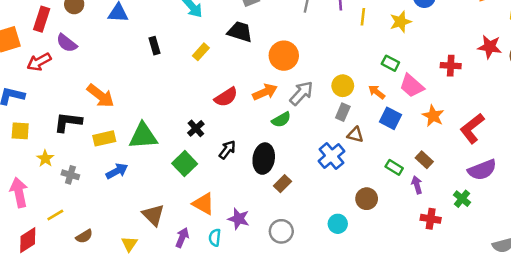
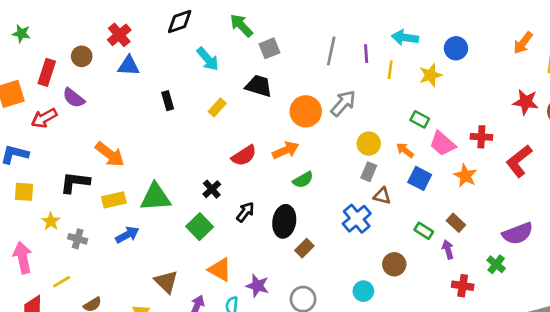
red cross: (451, 66) -> (481, 137), moved
gray arrow: (301, 93) -> (343, 103), moved
red L-shape: (472, 128) -> (519, 161), moved

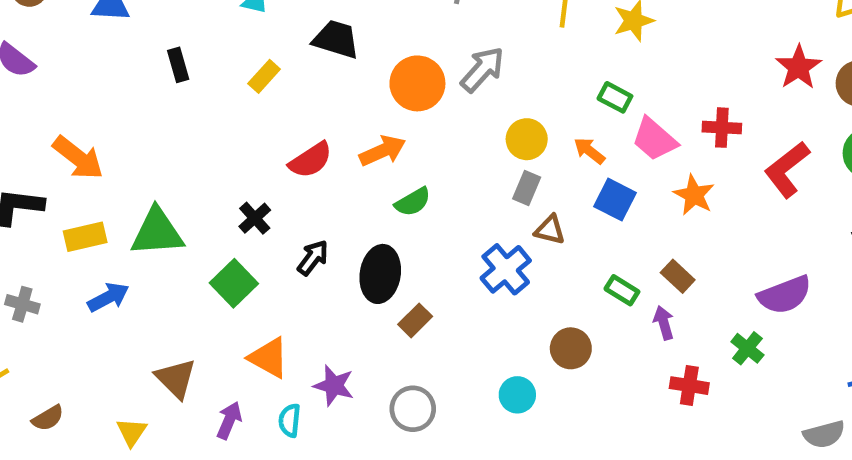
red star: (526, 102) -> (799, 67), turned 30

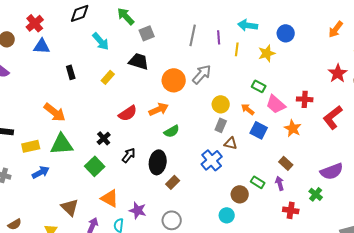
orange arrow: (78, 158) -> (55, 112), moved
green rectangle: (622, 290) -> (258, 182), moved
cyan circle: (517, 395) -> (227, 215), moved

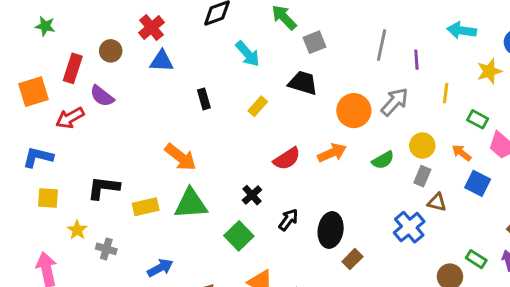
purple line: (219, 37) -> (416, 60), moved
yellow line: (237, 49) -> (446, 93), moved
green semicircle: (172, 131) -> (383, 160), moved
blue arrow: (41, 172) -> (160, 268), moved

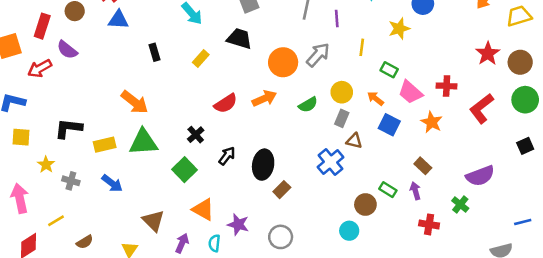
blue arrow: (160, 268) -> (112, 183), moved, turned 65

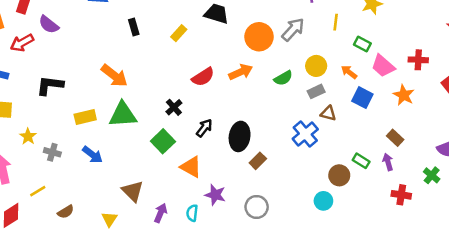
gray rectangle: (342, 118) -> (316, 91), turned 42
black L-shape: (68, 128) -> (50, 85), moved
orange triangle: (203, 210) -> (191, 167), moved

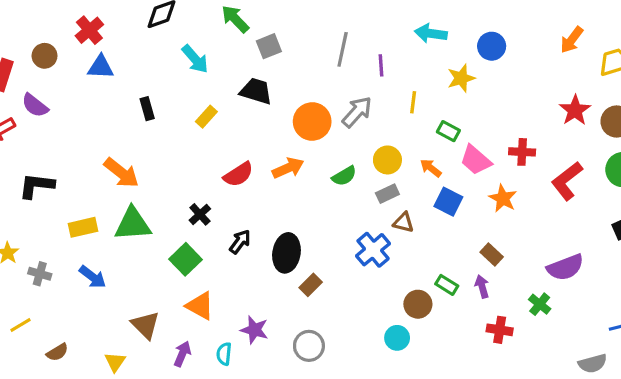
orange triangle: (191, 167) -> (200, 306), moved

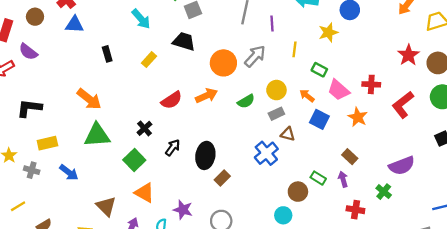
yellow rectangle: (83, 227) -> (47, 143), moved

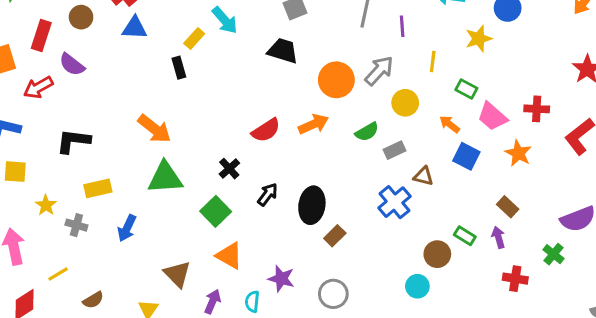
yellow rectangle: (149, 60) -> (194, 39), moved
yellow circle: (276, 90) -> (405, 103), moved
gray rectangle: (276, 114) -> (394, 150), moved
blue arrow: (69, 172) -> (127, 228), turned 78

